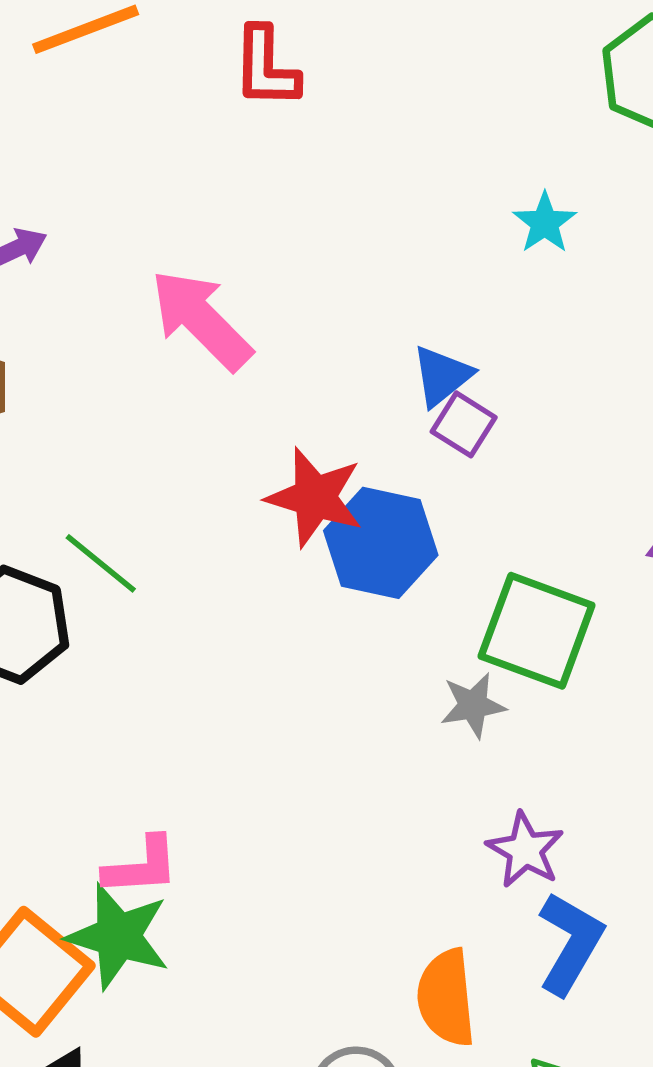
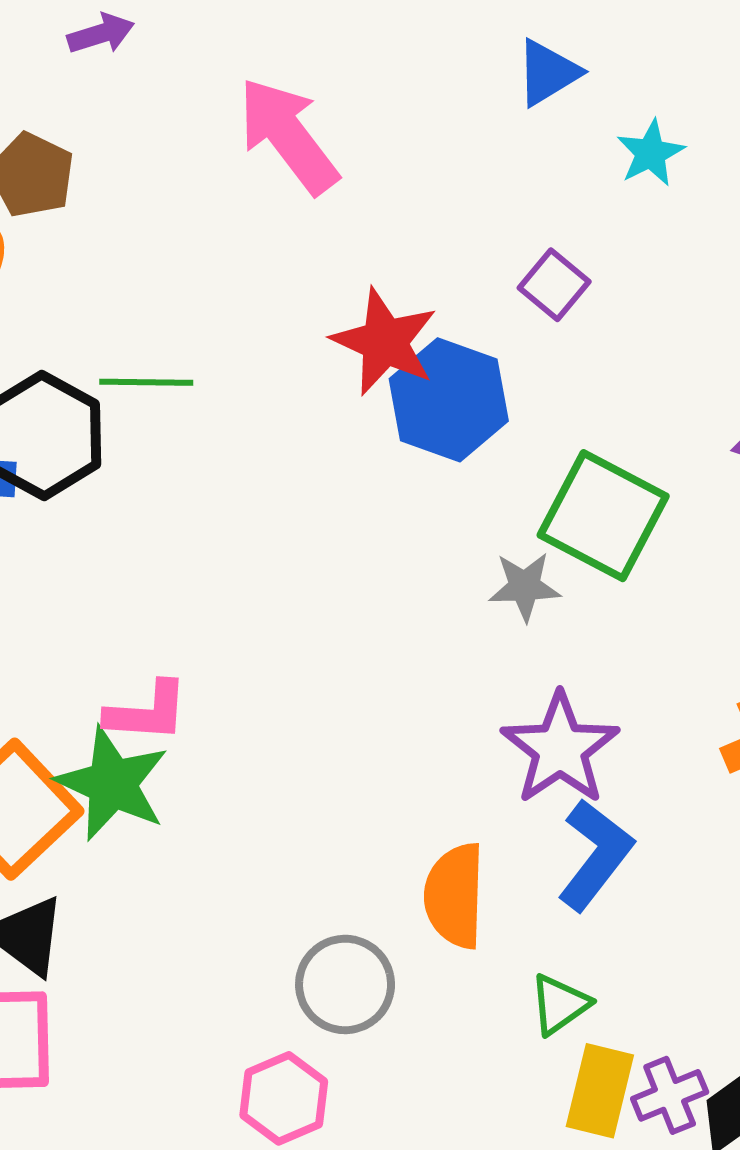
cyan star: (545, 223) -> (651, 153), moved
blue triangle: (442, 376) -> (548, 73), moved
green line: (101, 563) -> (146, 382), turned -46
purple star: (525, 850) -> (560, 749), size x1.4

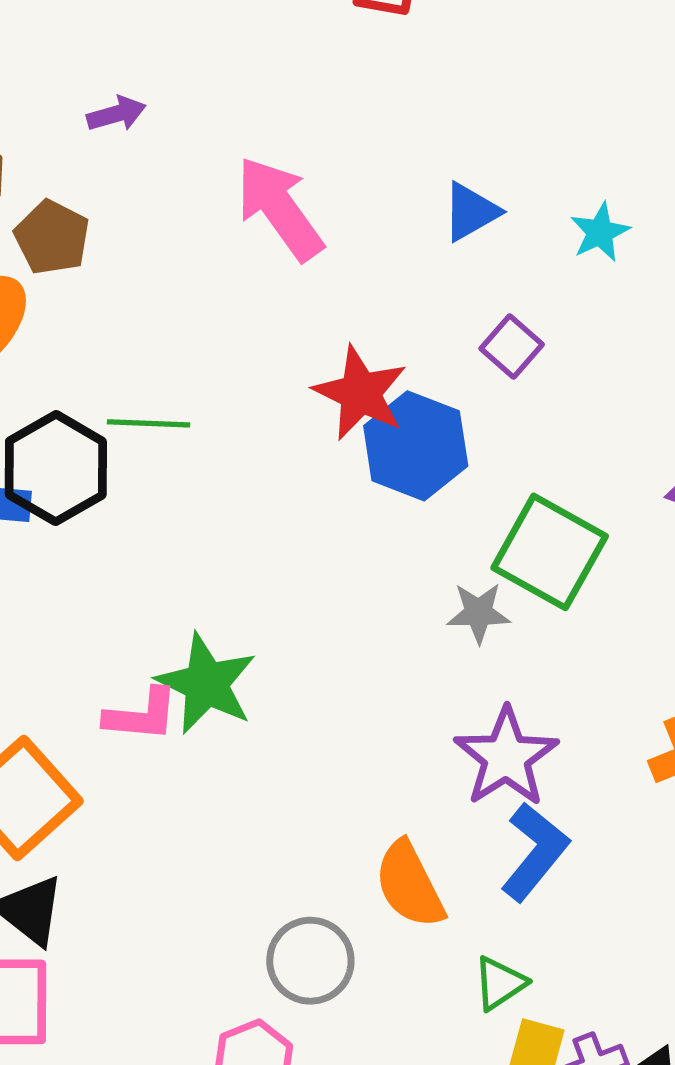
blue triangle: (548, 73) -> (471, 212), moved
green star: (112, 784) -> (206, 684), moved
orange semicircle: (455, 896) -> (409, 885), turned -30

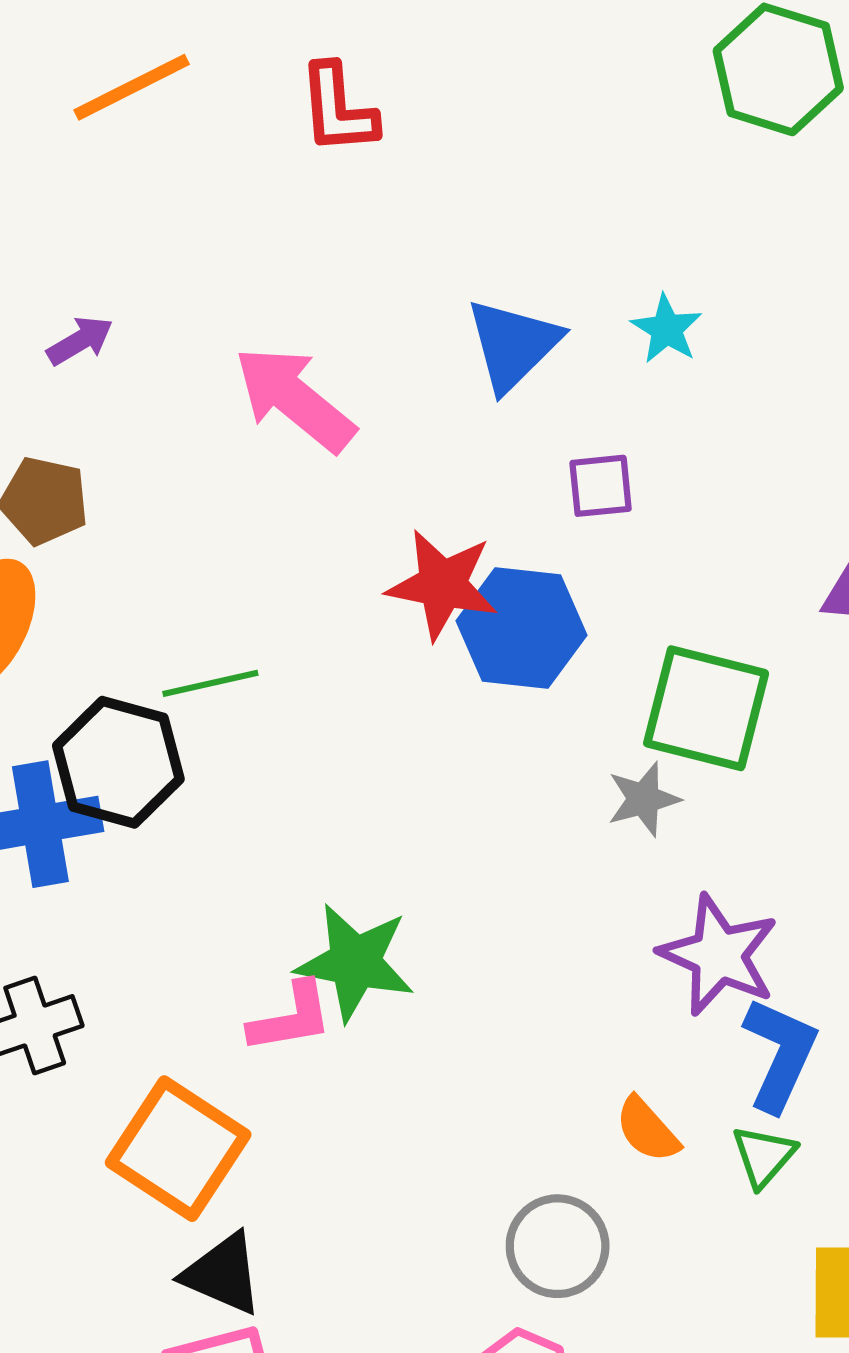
blue triangle: (471, 212) -> (513, 345), size x1.4
purple square: (512, 347) -> (601, 486), turned -32
orange semicircle: (409, 885) -> (647, 1130), size x0.7
green triangle: (500, 983) -> (764, 1156), moved

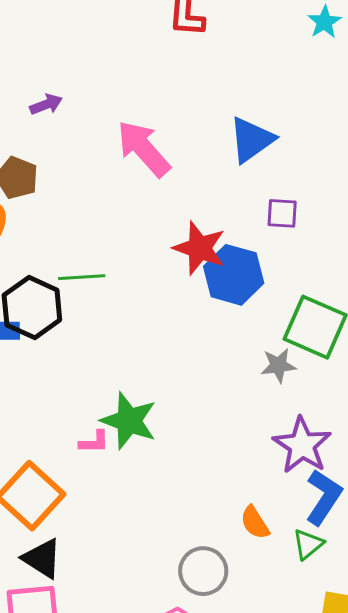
cyan star: (667, 329) -> (324, 22), moved
pink L-shape: (291, 1018) -> (94, 442), size x0.7

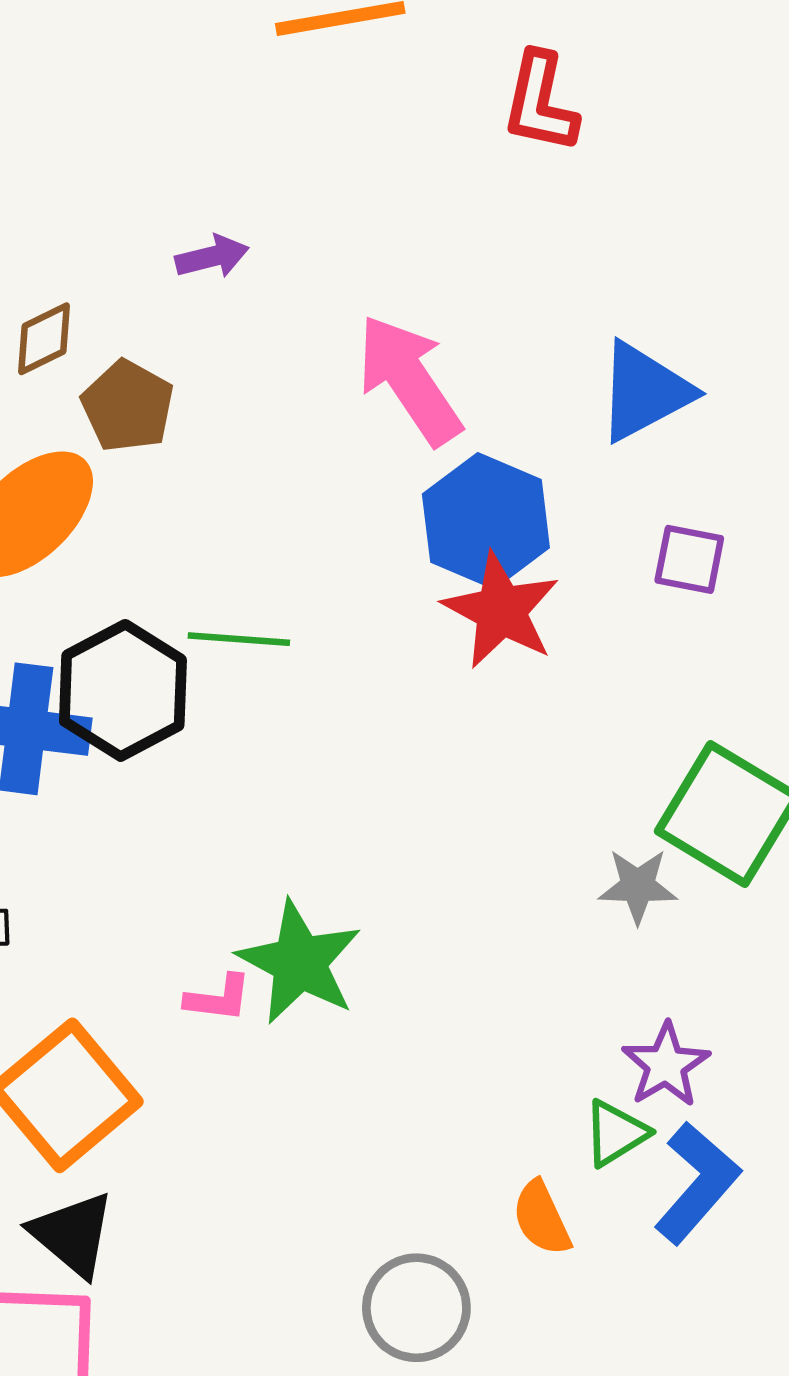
blue hexagon: (234, 275) -> (486, 521), moved
purple star: (302, 445) -> (666, 1065), size x0.7
green triangle: (308, 544) -> (616, 1133), moved

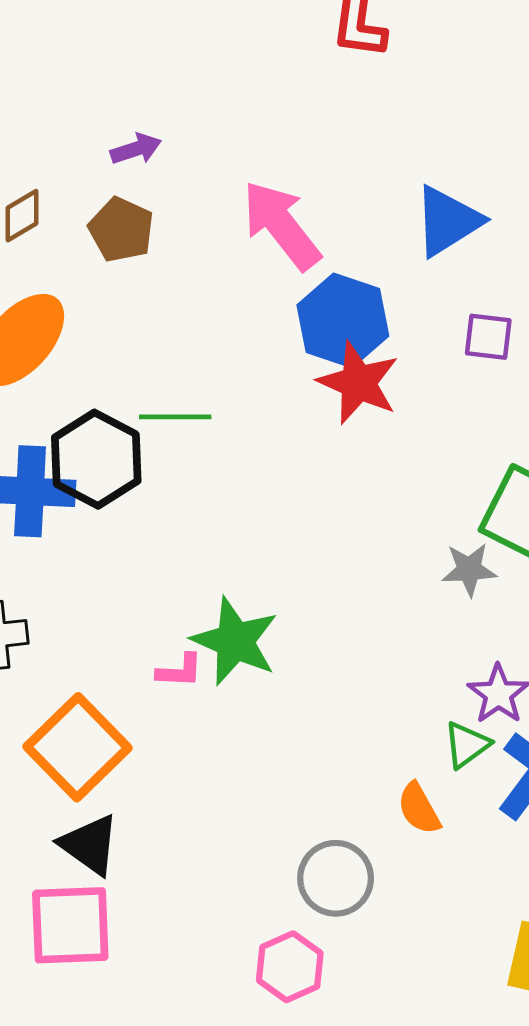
brown pentagon: (128, 406) -> (121, 230), moved

